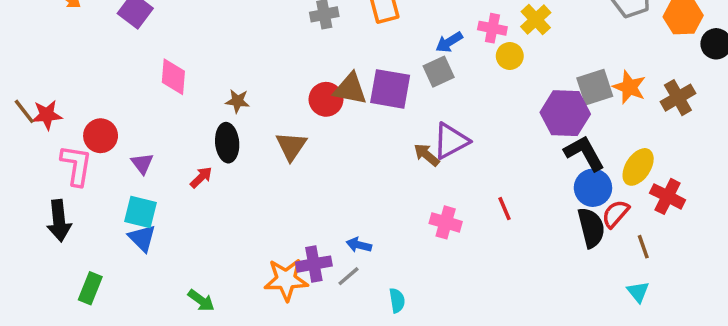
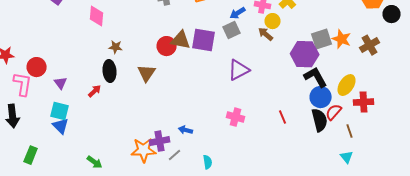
pink diamond: (173, 77) -> (97, 16), moved
brown arrow: (427, 155) -> (266, 34), moved
red cross: (668, 196) -> (364, 102), turned -30
red line: (505, 209) -> (283, 117), moved
gray line: (349, 276) -> (175, 155), moved

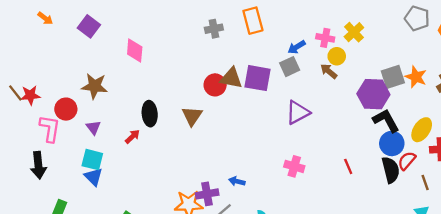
brown star: (116, 47) -> (95, 86), moved, size x1.6

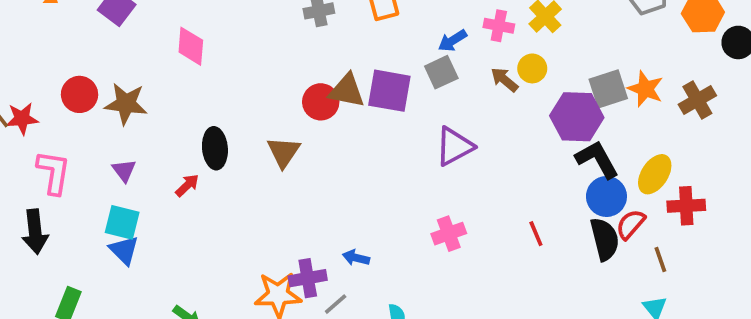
yellow circle: (337, 56) -> (532, 68), moved
red circle: (66, 109) -> (80, 94), moved
pink cross: (294, 166) -> (449, 234), turned -36

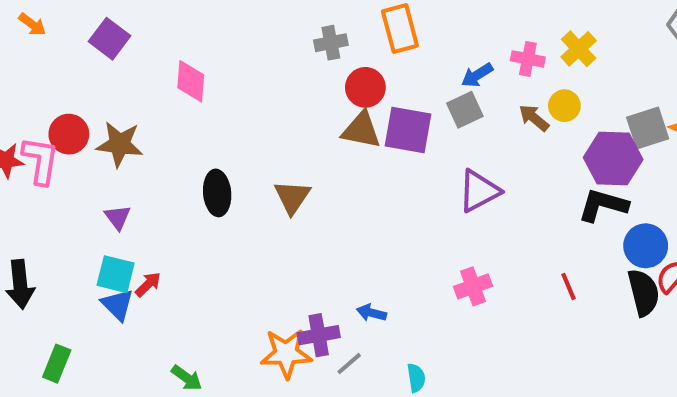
red circle: (321, 102) -> (365, 87), moved
black L-shape: (597, 159) -> (603, 205), moved, turned -45
pink L-shape: (54, 172) -> (40, 160), moved
red arrow: (187, 185) -> (148, 284), moved

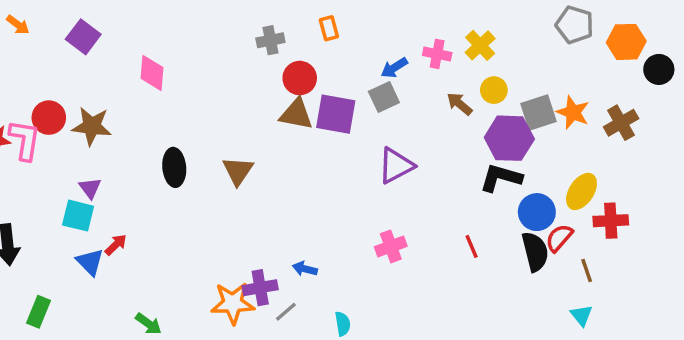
orange rectangle: (400, 28) -> (329, 28), size x0.6
yellow circle: (564, 106) -> (494, 90), moved
brown arrow: (534, 118) -> (460, 104), moved
cyan square: (116, 274) -> (78, 216), moved

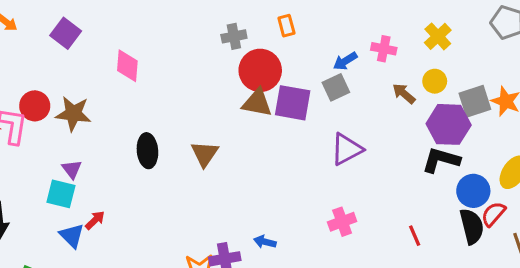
yellow cross: (480, 45) -> (438, 36), moved
red circle: (300, 78) -> (260, 70), size x1.4
red line: (472, 246) -> (415, 236), moved

